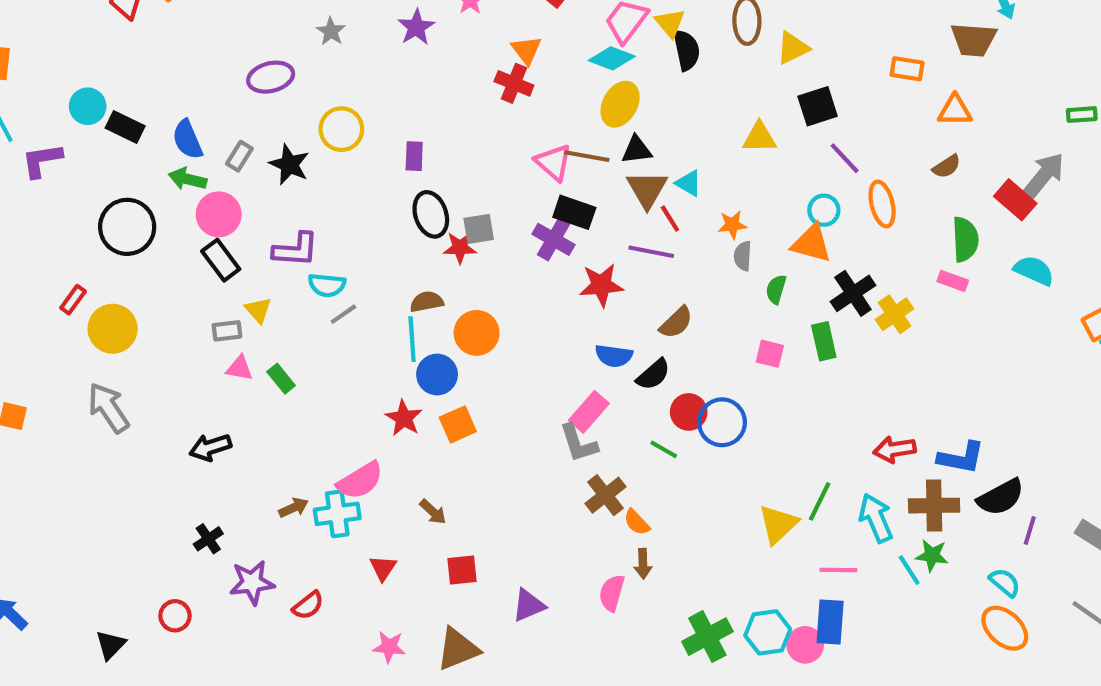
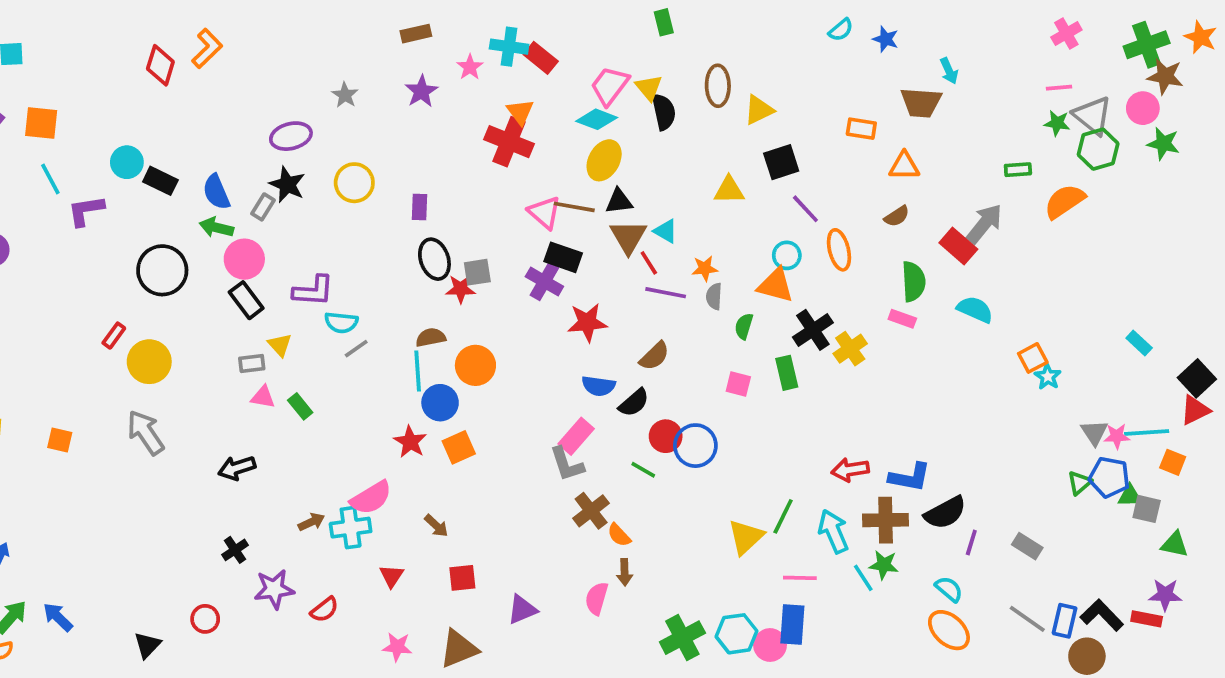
red cross: (514, 83) -> (509, 142), size x1.4
black star: (289, 164) -> (287, 185), moved
purple line: (651, 252) -> (666, 293), moved

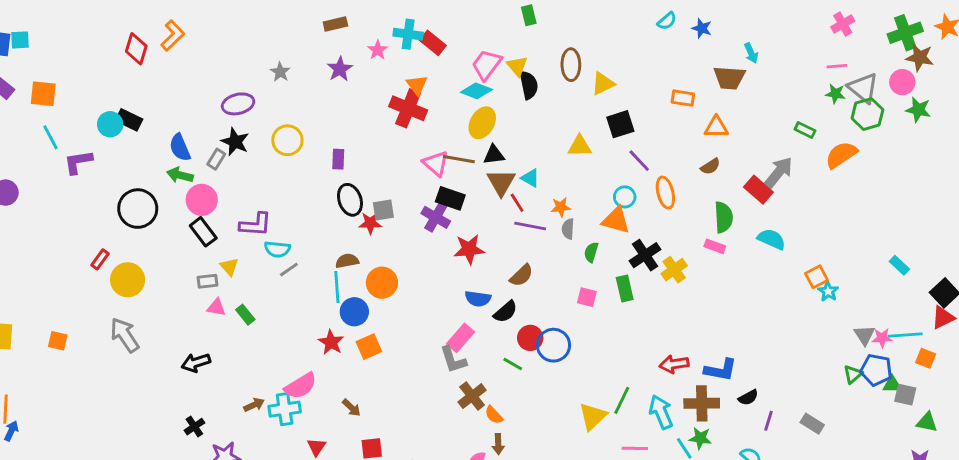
green rectangle: (1018, 170) -> (805, 130), turned 30
black rectangle: (160, 181) -> (129, 120), moved
black semicircle: (945, 513) -> (748, 398), size x0.6

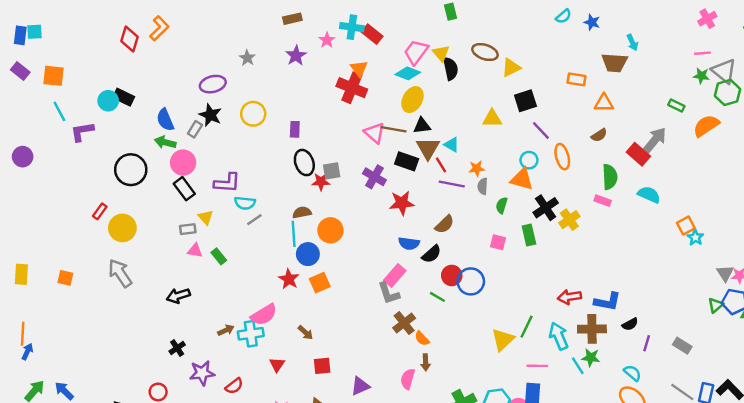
brown ellipse: (571, 65) -> (485, 52), turned -70
black rectangle: (450, 198) -> (407, 161), moved

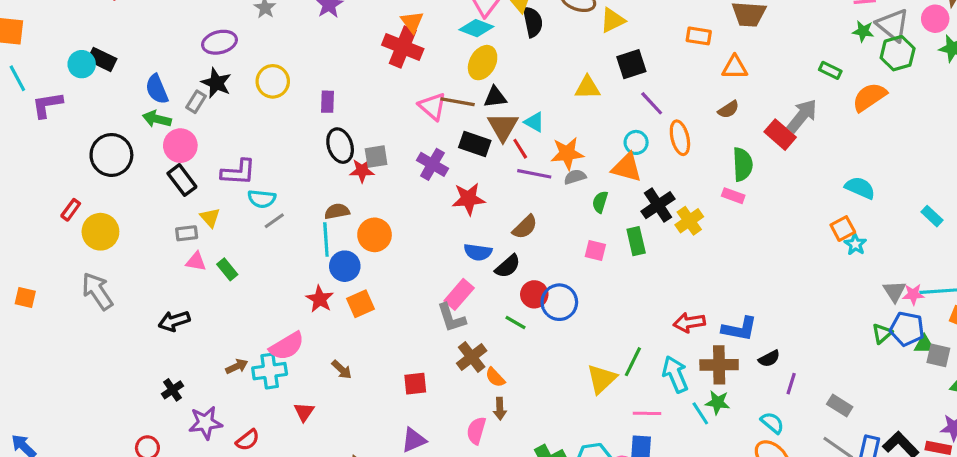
orange star: (477, 169) -> (567, 153), size x1.5
gray semicircle: (483, 186) -> (575, 177), turned 70
cyan semicircle: (649, 195) -> (860, 188), moved
gray rectangle: (682, 346) -> (840, 406), moved
red square: (322, 366) -> (415, 384), moved

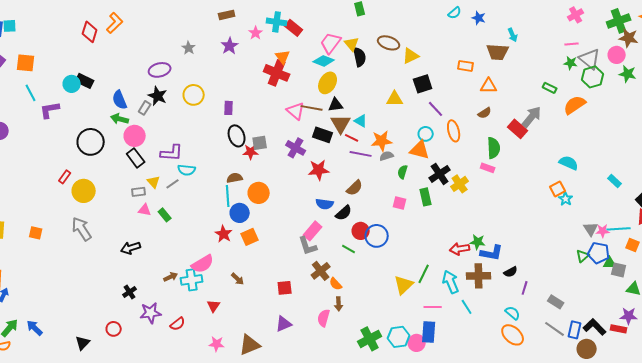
red line: (520, 149) -> (352, 138), turned -32
gray line: (274, 221) -> (173, 184), moved
green star: (718, 402) -> (478, 242), moved

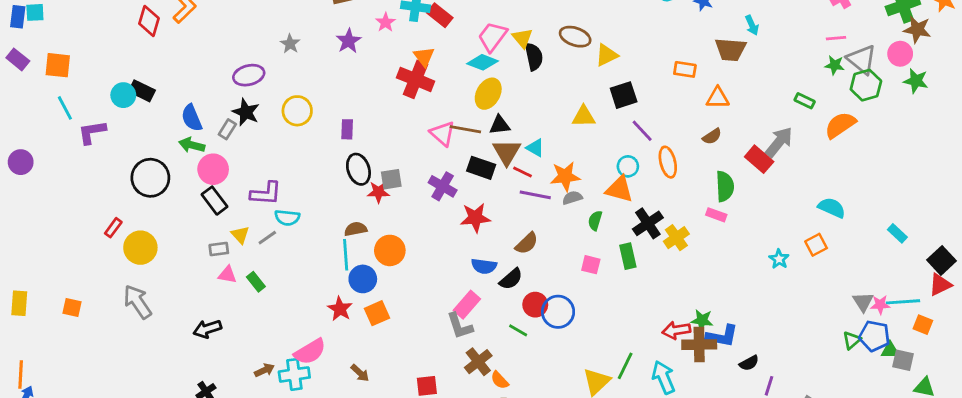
cyan star: (566, 199) -> (779, 259), moved
brown cross: (479, 276) -> (699, 345), moved

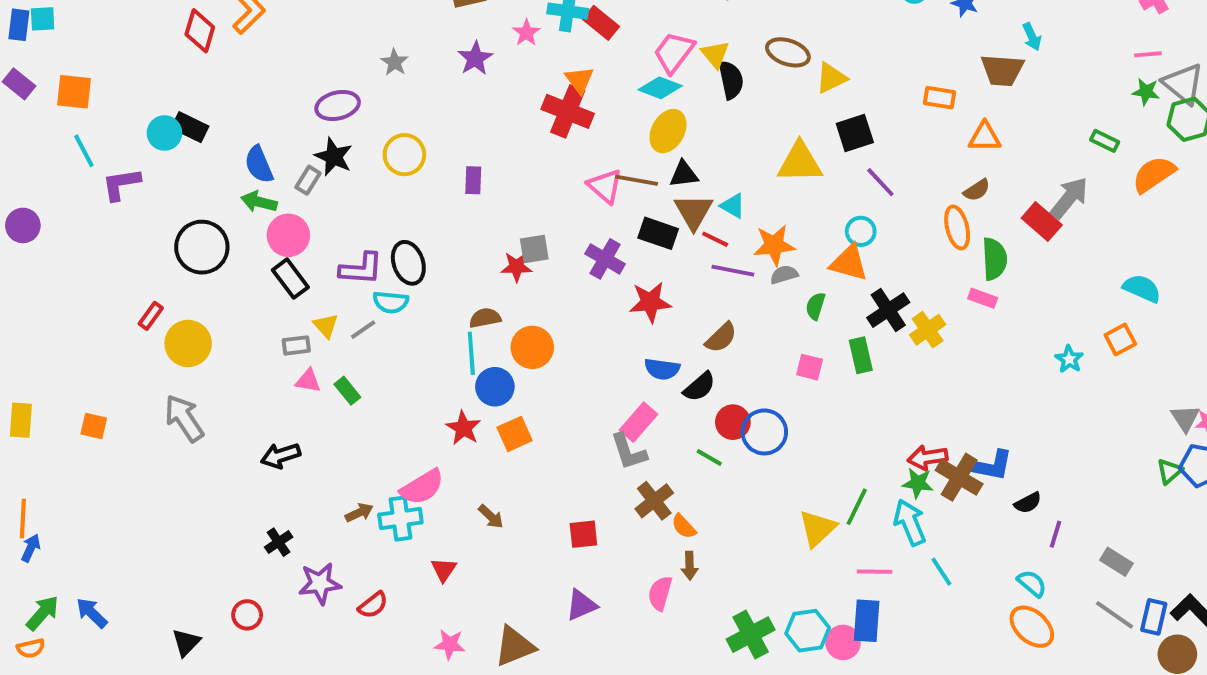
yellow triangle: (584, 116) -> (800, 163), size x1.4
orange ellipse: (668, 162) -> (957, 227), moved
black ellipse: (358, 169) -> (408, 263), moved
green star: (702, 320) -> (918, 483), moved
brown cross: (699, 345) -> (959, 477), turned 32

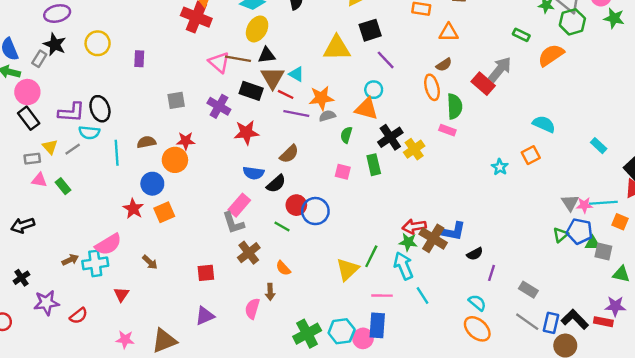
red star: (517, 267) -> (186, 141), moved
cyan line: (471, 353) -> (117, 153), moved
orange semicircle: (684, 526) -> (283, 268), moved

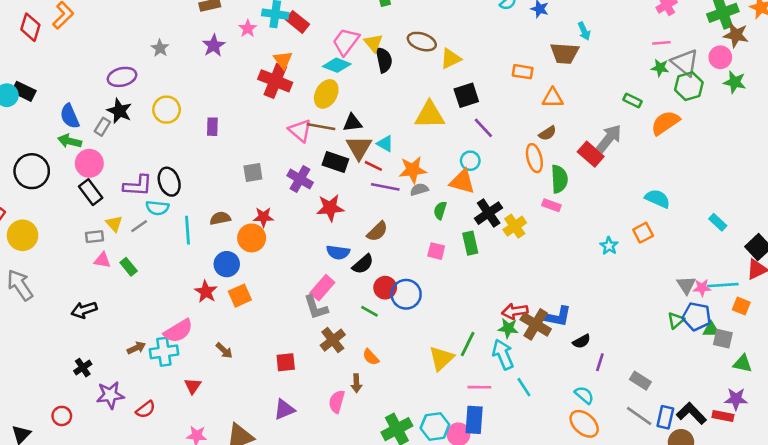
yellow ellipse: (257, 29) -> (326, 94), moved

